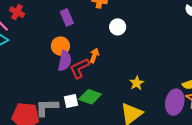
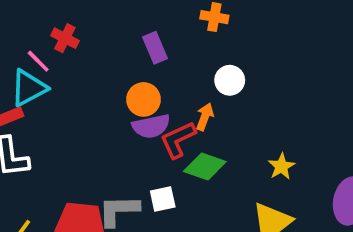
white circle: (118, 27) -> (230, 80), moved
purple semicircle: (65, 61) -> (151, 126), turned 66
green diamond: (90, 97) -> (205, 166), moved

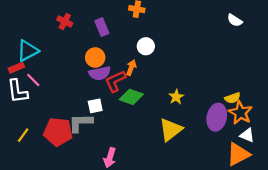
red cross: (65, 38) -> (65, 21), moved
pink line: (38, 61) -> (33, 80), moved
white square: (163, 199) -> (95, 106), moved

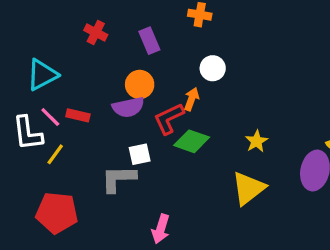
red rectangle: (16, 68) -> (78, 115), moved, turned 35
purple semicircle: (100, 73) -> (128, 107), moved
red pentagon: (58, 132) -> (57, 213), moved
yellow line: (23, 135) -> (55, 154), moved

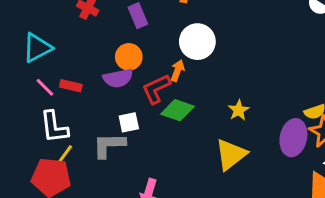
white circle: (213, 68) -> (197, 42), size x1.5
white L-shape: (28, 133) -> (54, 127), moved
yellow line: (55, 154) -> (65, 154), moved

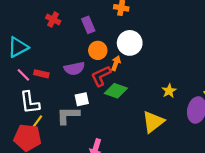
orange circle: (129, 57) -> (98, 50), moved
yellow star: (239, 110) -> (169, 91), moved

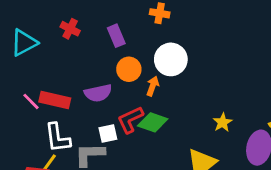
cyan triangle: (18, 47) -> (24, 43), moved
red rectangle: (41, 74) -> (55, 100), size x1.5
red L-shape: (101, 76) -> (130, 120), moved
white L-shape: (30, 103) -> (58, 138), moved

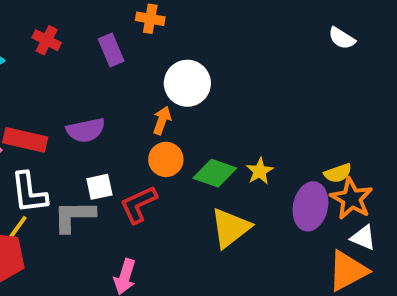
orange cross: (160, 13) -> (150, 19), moved
orange circle: (129, 69) -> (166, 159), moved
red L-shape: (130, 120) -> (138, 204), moved
green diamond: (153, 122) -> (215, 173), moved

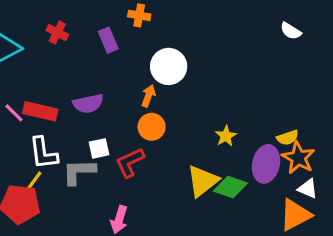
green diamond: (215, 173) -> (230, 187), moved

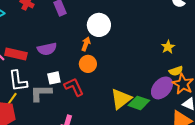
yellow star: (226, 136) -> (168, 47), moved
red L-shape: (130, 162) -> (74, 87), turned 90
purple ellipse: (266, 164) -> (162, 88), turned 30

